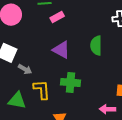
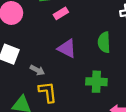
gray arrow: (25, 69) -> (37, 70), moved
green cross: (70, 82) -> (96, 82), moved

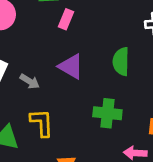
pink rectangle: (61, 13) -> (66, 19), turned -40
gray arrow: (37, 70) -> (30, 81), moved

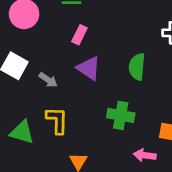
pink rectangle: (66, 19) -> (79, 35), moved

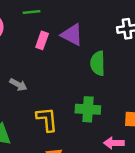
purple triangle: (89, 68) -> (72, 35), moved
yellow L-shape: (57, 120) -> (47, 119), moved

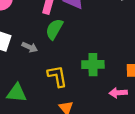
green semicircle: (98, 63) -> (54, 29), moved, turned 35

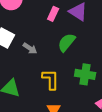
green semicircle: (54, 29) -> (67, 42), moved

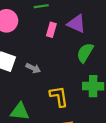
green semicircle: (67, 42) -> (85, 53), moved

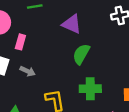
pink rectangle: (51, 30) -> (20, 42), moved

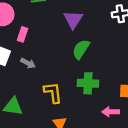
purple triangle: (72, 24) -> (73, 20), turned 36

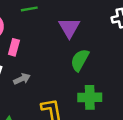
gray arrow: (28, 63) -> (22, 79), turned -48

